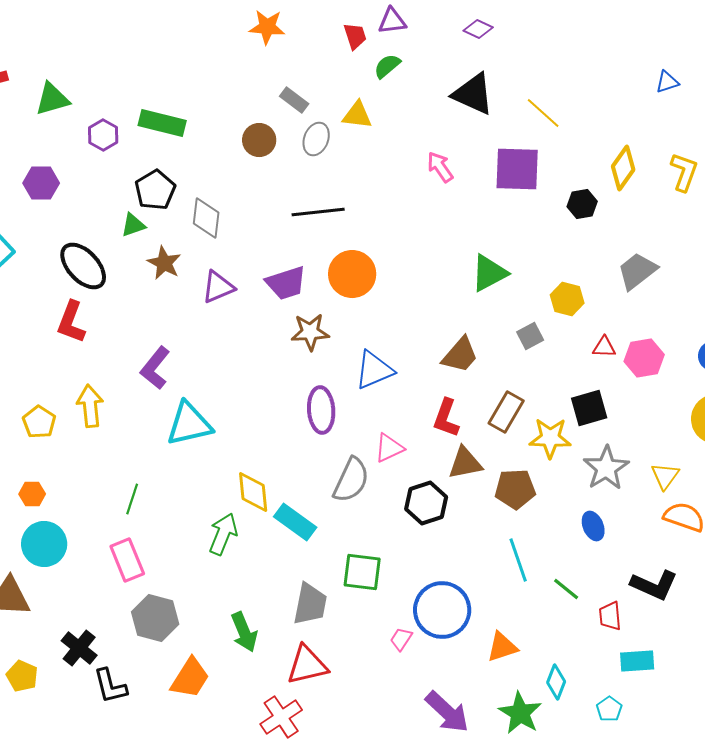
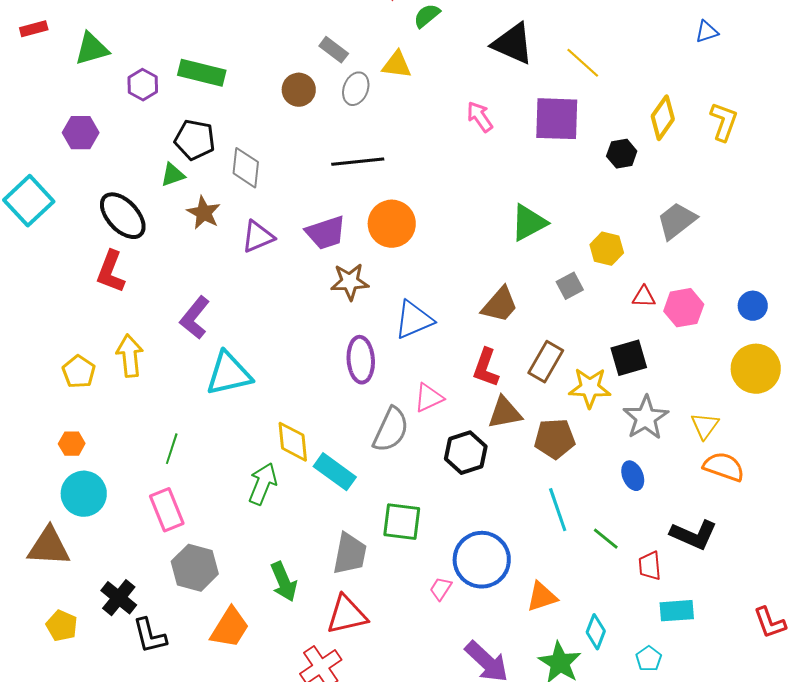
black pentagon: (155, 190) -> (195, 140), turned -30

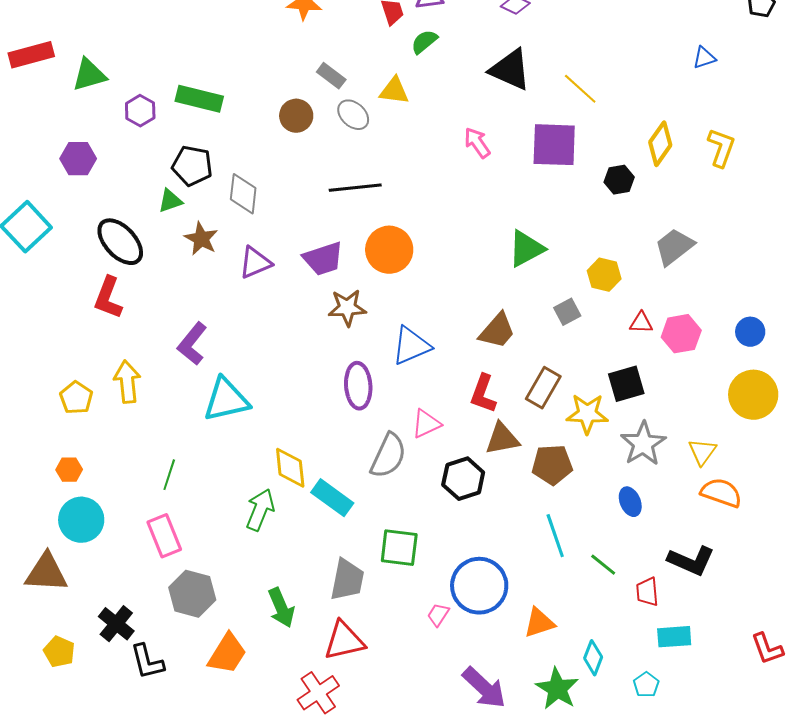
red rectangle: (34, 29) -> (31, 55), size x1.6
gray ellipse: (356, 89) -> (353, 115), turned -68

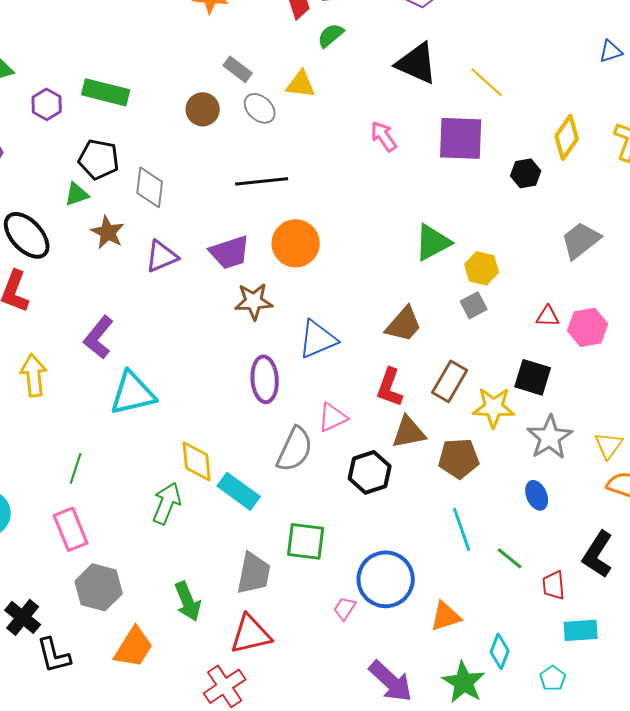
yellow hexagon: (604, 275) -> (482, 268), moved
black square: (626, 384) -> (533, 377), turned 33
black L-shape: (691, 561) -> (598, 554), turned 99

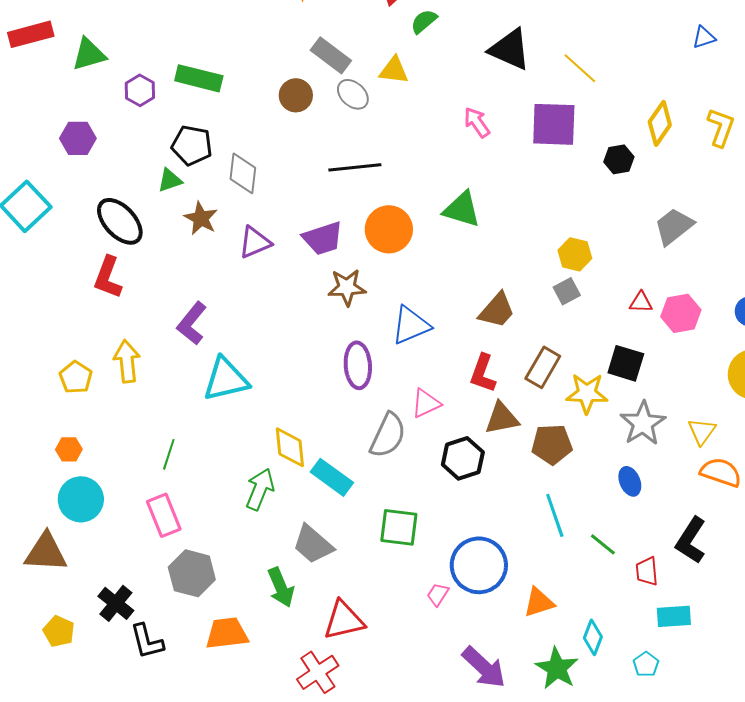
gray rectangle: (238, 69) -> (331, 55), size x1.4
green triangle: (433, 242) -> (462, 209), moved, turned 45
gray trapezoid: (254, 573) -> (313, 544), moved, turned 120
orange trapezoid: (134, 647) -> (227, 633), turned -129

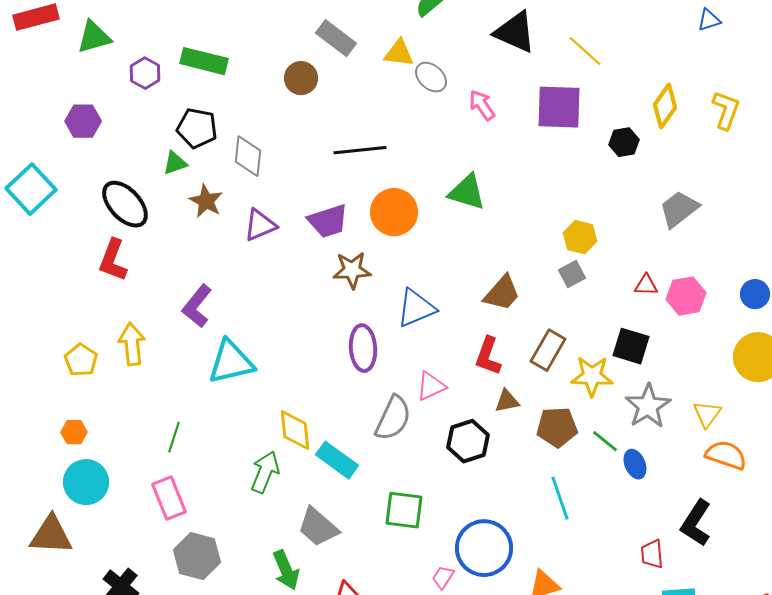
gray ellipse: (353, 94) -> (431, 77), moved
brown triangle: (502, 418) -> (507, 401), size x0.7
green line: (603, 544) -> (605, 441), moved

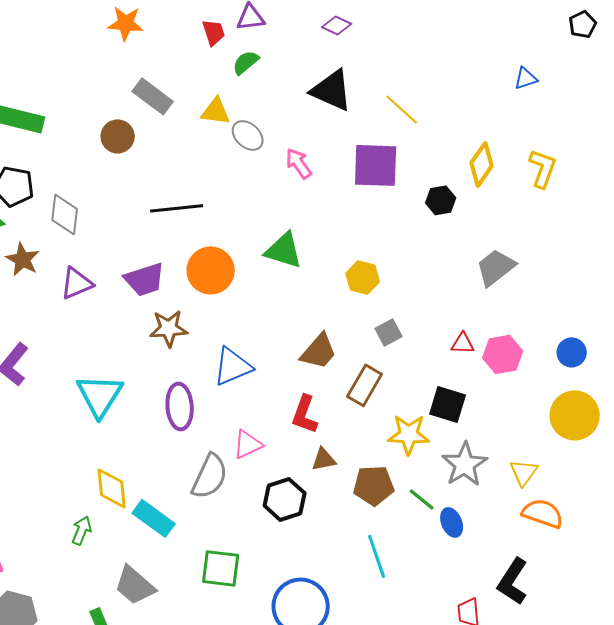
yellow hexagon: (580, 237) -> (363, 277), moved
brown rectangle: (548, 350) -> (365, 385), moved
cyan triangle: (231, 362) -> (100, 395), moved, turned -45
green arrow: (265, 472) -> (82, 530), size x0.7

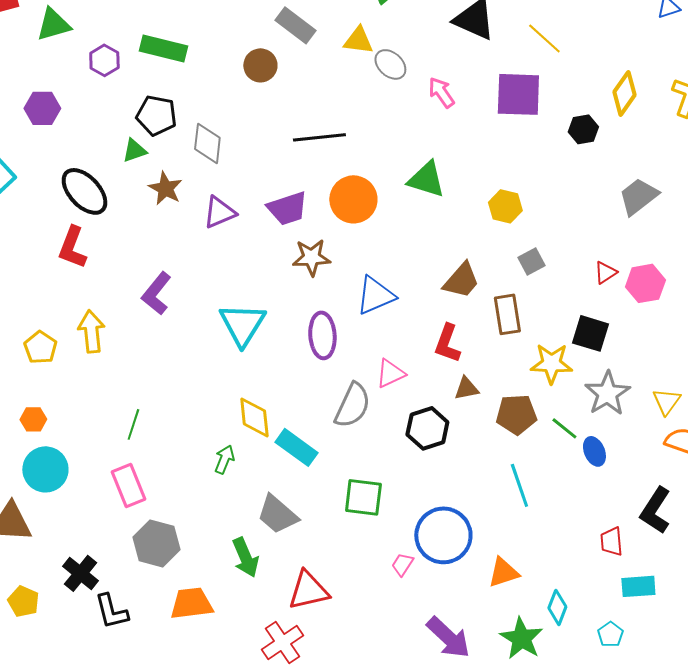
red triangle: (463, 343) -> (605, 272), turned -35
brown rectangle: (365, 385) -> (507, 314), turned -39

